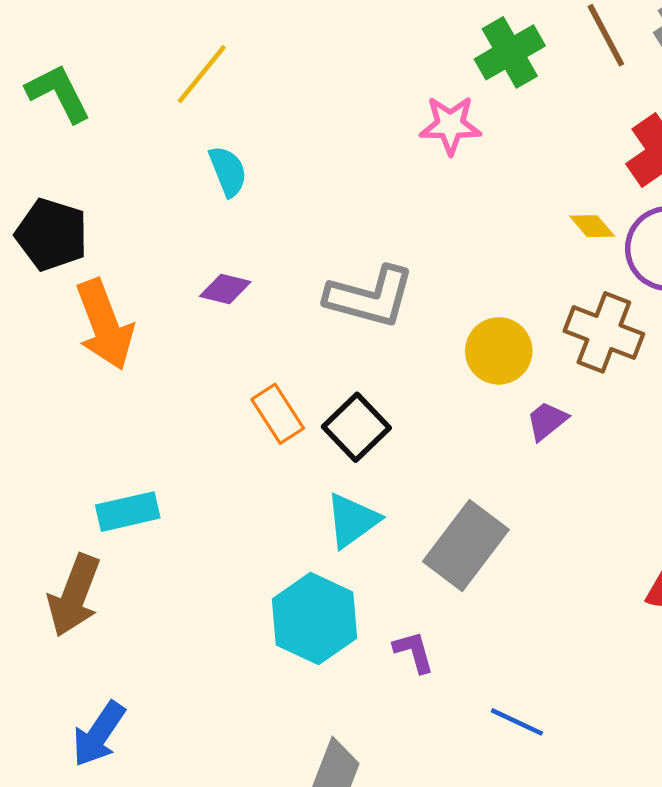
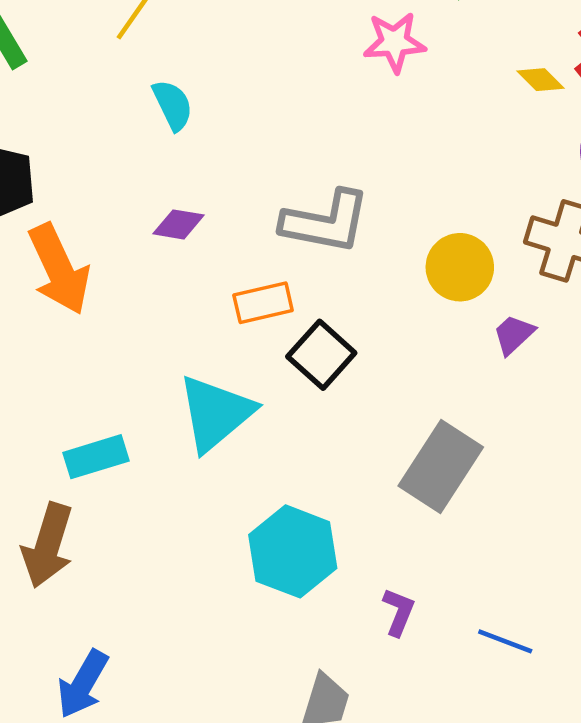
yellow diamond: (592, 226) -> (541, 80), moved
orange rectangle: (278, 414) -> (263, 303), moved, turned -66
cyan triangle: (352, 520) -> (216, 413), moved, size x1.4
purple L-shape: (414, 652) -> (399, 612), moved, turned 42

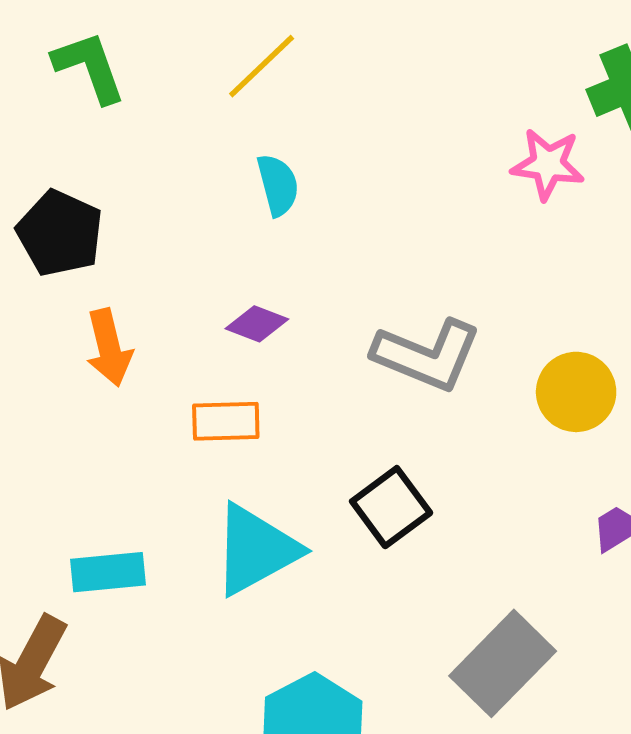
yellow circle: (460, 267) -> (576, 392), moved
orange arrow: (59, 269) -> (109, 348), size x0.7
orange rectangle: (263, 303) -> (226, 421), moved

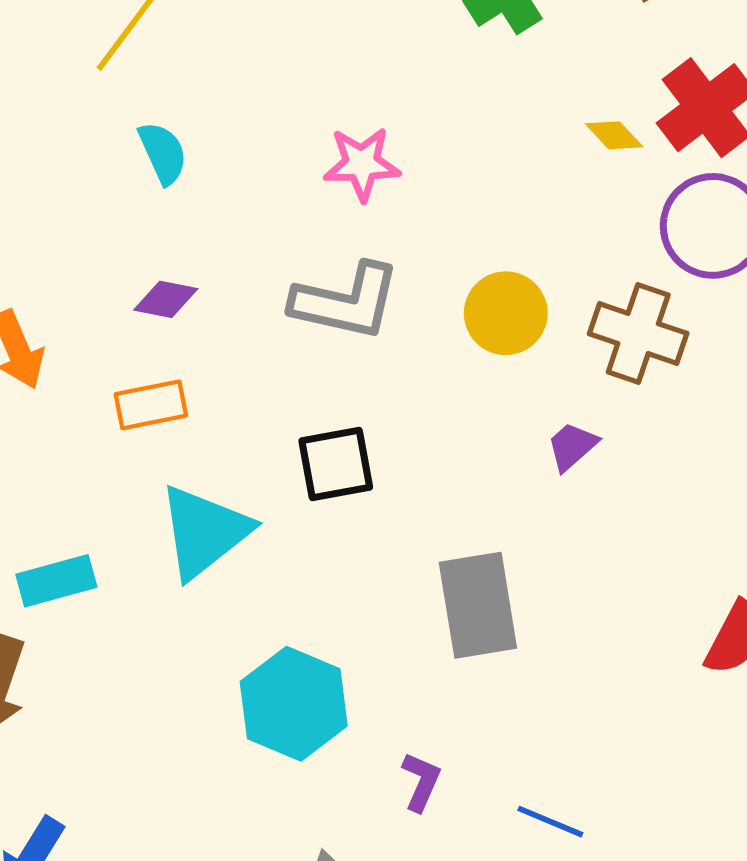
pink star: (548, 164) -> (362, 164), moved
black square: (391, 507) -> (336, 464), turned 36
gray rectangle: (503, 663) -> (478, 605), turned -44

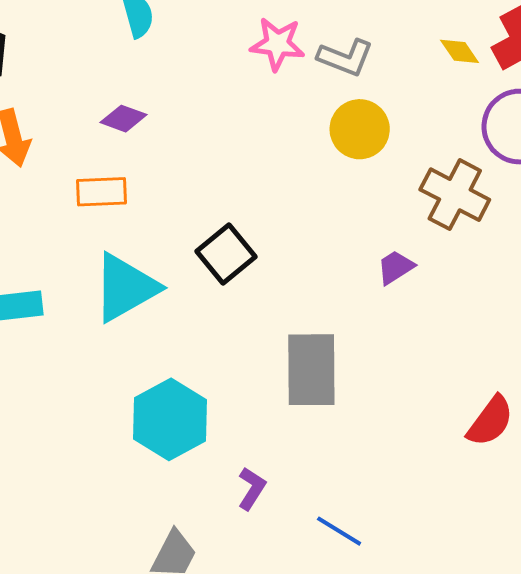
gray L-shape: (346, 302) -> (345, 58), moved, size x0.7
yellow circle: (506, 313) -> (360, 129), moved
black square: (336, 464) -> (226, 254), turned -38

